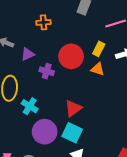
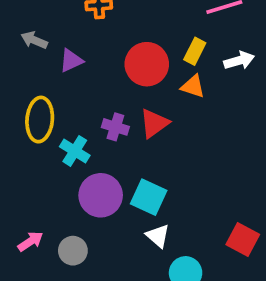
purple cross: (47, 71) -> (115, 127), moved
red triangle: (73, 108) -> (154, 123), moved

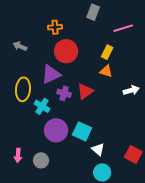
purple triangle: (71, 60) -> (51, 74), moved, size x1.5
white arrow: (239, 60) -> (131, 90), moved
red circle: (147, 64) -> (66, 51), moved
white triangle: (158, 236) -> (98, 149), moved
pink arrow: (30, 241) -> (18, 155), turned 128

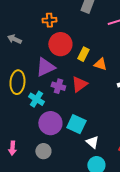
yellow rectangle: (107, 52) -> (83, 54), moved
gray circle: (41, 160) -> (43, 151), moved

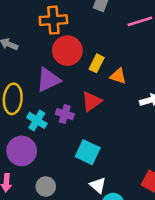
orange cross: (49, 20) -> (53, 20), size x1.5
purple cross: (58, 86) -> (65, 114), moved
purple circle: (50, 123) -> (22, 151), moved
white triangle: (92, 142) -> (98, 185), moved

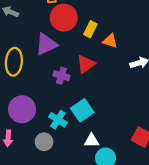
cyan cross: (37, 120) -> (58, 120), moved
cyan square: (88, 152) -> (82, 110), turned 30
white triangle: (98, 185) -> (92, 141), turned -42

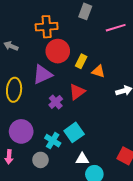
purple cross: (61, 76) -> (56, 102), turned 32

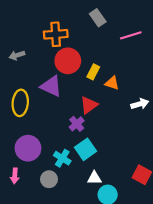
gray rectangle: (85, 11) -> (98, 18), turned -56
gray arrow: (11, 46) -> (17, 55), turned -40
purple triangle: (42, 74) -> (51, 86), turned 50
purple cross: (56, 102) -> (77, 124), moved

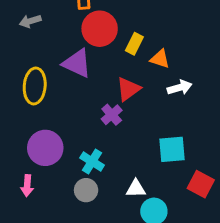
white arrow: (140, 104) -> (180, 88), moved
cyan square: (86, 149) -> (172, 149), moved, turned 30
gray circle: (49, 179) -> (86, 190), moved

